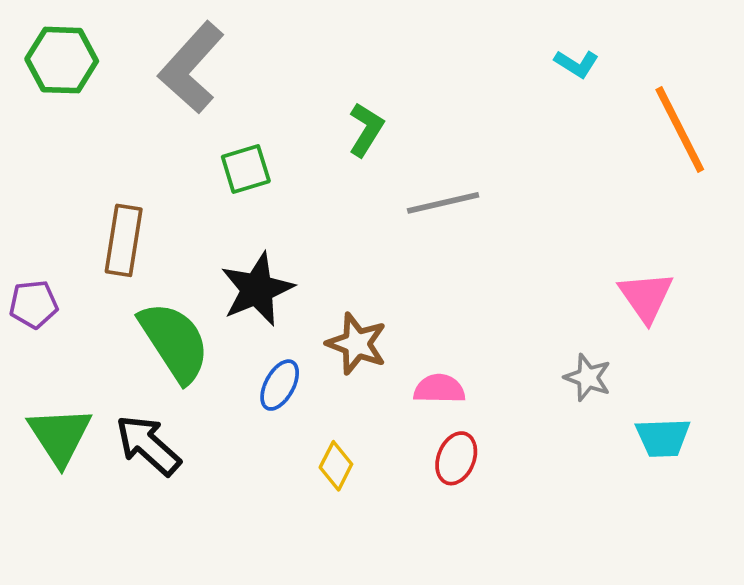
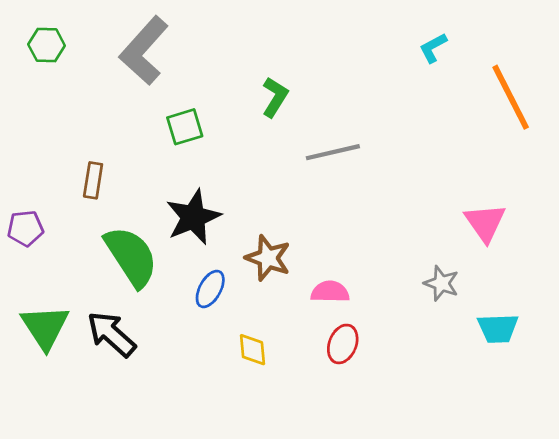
green hexagon: (62, 60) -> (47, 45), size x0.7
cyan L-shape: (576, 64) -> (433, 48), turned 120
brown rectangle: (124, 240) -> (93, 180), size x0.7
yellow diamond: (336, 466) -> (252, 350), turned -32

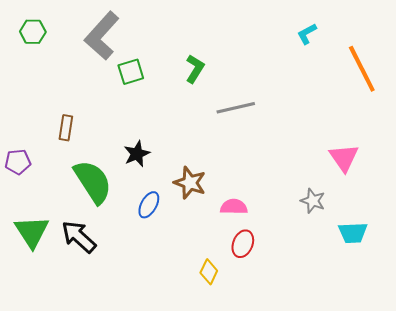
green square: (185, 127) -> (131, 72), moved
black star: (193, 217) -> (137, 154), size x0.7
yellow diamond: (252, 350) -> (209, 272), moved, turned 30

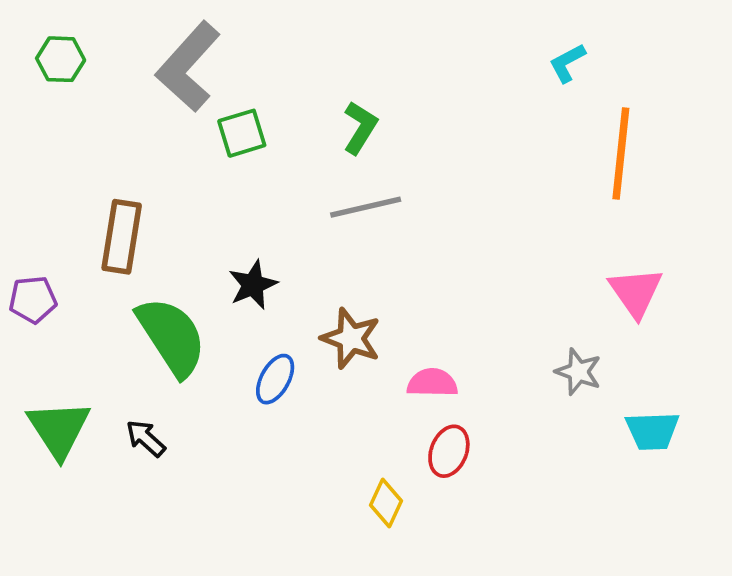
orange line: (362, 69) -> (621, 153), moved, turned 33
gray line: (236, 108) -> (366, 207), moved
brown rectangle: (66, 128) -> (122, 237), size x1.5
black arrow: (79, 237) -> (146, 438), size x0.6

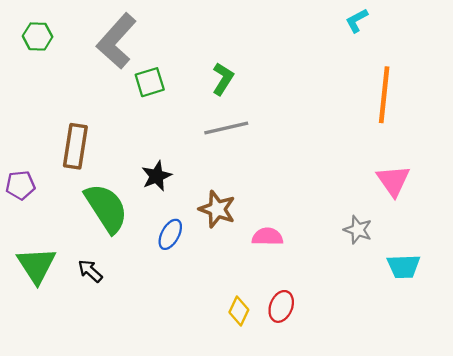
cyan L-shape: (567, 63) -> (357, 20), moved
red ellipse: (449, 451) -> (281, 306), moved

